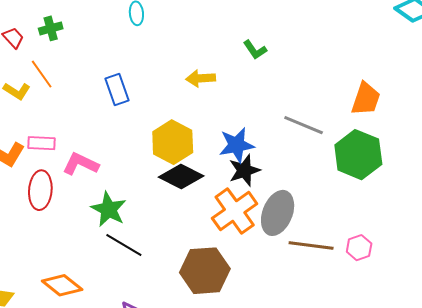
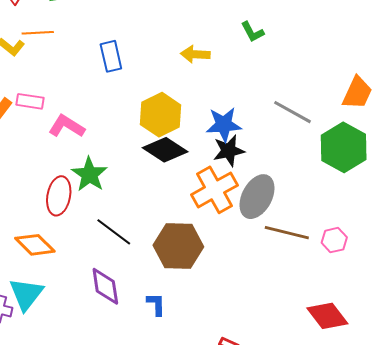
orange line: (42, 74) -> (38, 33), turned -64
red ellipse: (40, 190) -> (59, 196), moved
black line: (124, 245) -> (114, 232), moved

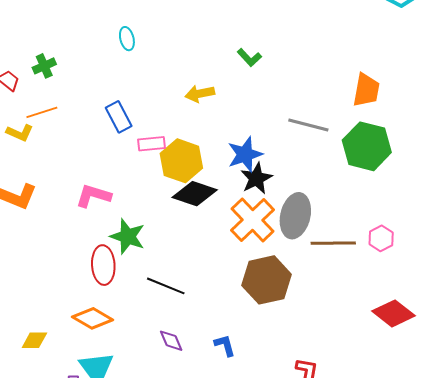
pink rectangle: (30, 101) -> (151, 144), moved
brown hexagon: (178, 246) -> (267, 280), moved
purple diamond: (105, 286) -> (171, 341), size x0.7

